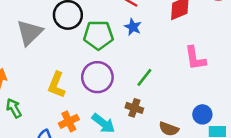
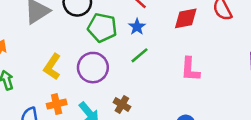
green line: (144, 77) -> (140, 55), moved

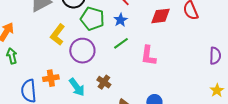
yellow L-shape: (52, 67) -> (58, 35), moved
pink L-shape: (190, 69) -> (148, 56), moved

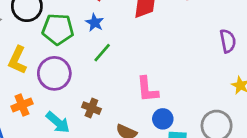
pink L-shape: (148, 56) -> (147, 89), moved
orange cross: (51, 78) -> (22, 105), moved

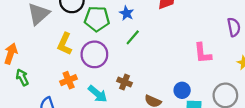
pink L-shape: (147, 89) -> (203, 53), moved

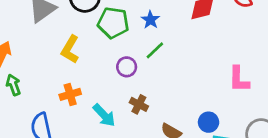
purple circle: (94, 54) -> (127, 67), moved, size x0.6

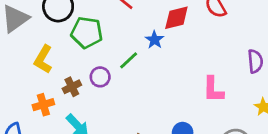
blue star: (150, 20) -> (155, 40), moved
brown cross: (139, 104) -> (72, 87), moved, turned 36

